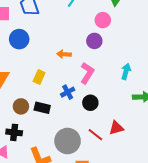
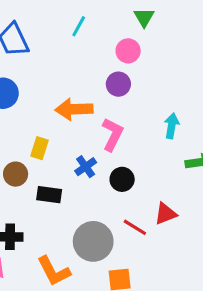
orange arrow: (64, 54) -> (74, 109), size x1.6
brown circle: (21, 106) -> (16, 174), moved

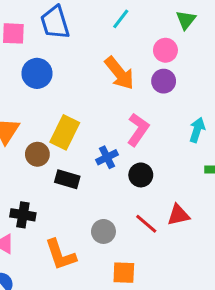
purple circle: (118, 84) -> (164, 81), moved
orange arrow: (74, 109) -> (119, 73), moved, turned -135
yellow rectangle: (40, 148) -> (65, 132), size x1.5
gray circle: (93, 241) -> (103, 231), size x0.6

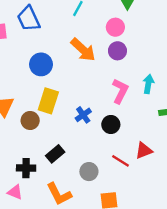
blue circle: (37, 73) -> (41, 64), moved
pink L-shape: (138, 130) -> (120, 91), moved
black rectangle: (67, 179) -> (55, 154), moved, turned -48

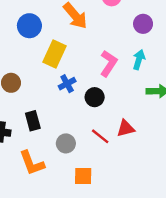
purple circle: (117, 51) -> (143, 24), moved
yellow rectangle: (48, 101) -> (55, 54), moved
black rectangle: (55, 154) -> (33, 121), turned -72

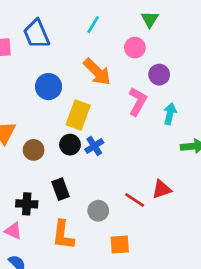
purple circle: (143, 24) -> (159, 75), moved
pink L-shape: (109, 63) -> (138, 102), moved
black circle: (95, 97) -> (70, 145), moved
orange L-shape: (32, 163) -> (63, 235), turned 32

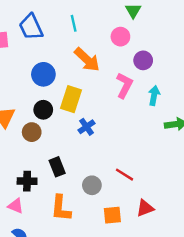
cyan line: (93, 25) -> (74, 23), moved, turned -42
black circle: (70, 145) -> (43, 110), moved
red triangle: (162, 189) -> (145, 208), moved

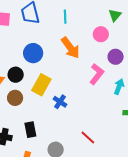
yellow rectangle: (71, 99) -> (41, 85), moved
black circle: (43, 110) -> (16, 75), moved
blue cross: (87, 127) -> (60, 102), turned -32
red line: (125, 175) -> (88, 137), moved

